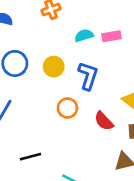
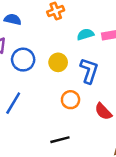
black line: (30, 157) -> (60, 140), moved

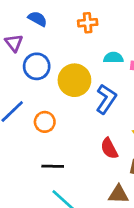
yellow circle: (58, 62) -> (74, 80), size x1.5
orange circle: (71, 100) -> (45, 122), moved

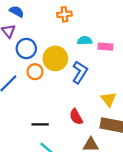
blue semicircle: (38, 19) -> (17, 11), moved
orange circle: (45, 122) -> (35, 72), moved
red semicircle: (109, 148) -> (76, 117), moved

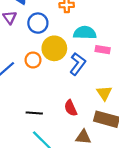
cyan semicircle: (85, 41) -> (85, 33), size x1.5
pink rectangle: (105, 47) -> (103, 50), moved
blue circle: (26, 49) -> (38, 23), moved

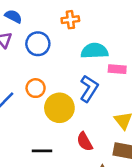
yellow circle: (54, 48) -> (59, 108), moved

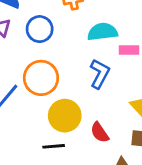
orange circle: (36, 88) -> (41, 78), size x1.6
yellow circle: (59, 108) -> (65, 116), moved

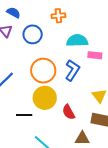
orange circle: (41, 78) -> (43, 71), moved
black line: (54, 146) -> (24, 115), moved

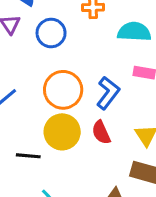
cyan semicircle: (77, 41) -> (134, 32), moved
red semicircle: (69, 112) -> (101, 132), moved

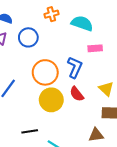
cyan semicircle: (134, 32) -> (82, 23), turned 30
black line: (28, 156) -> (30, 131), moved

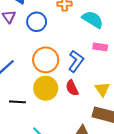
black line: (30, 131) -> (17, 102), moved

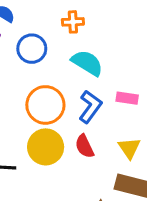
cyan semicircle: (93, 20) -> (87, 63), moved
pink rectangle: (100, 47) -> (127, 98), moved

